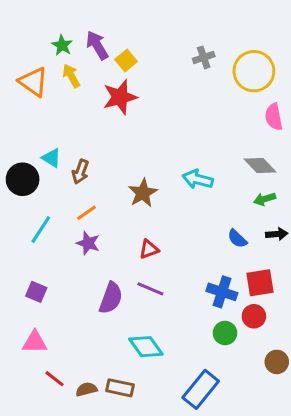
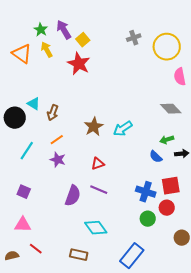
red star: (120, 97) -> (79, 64), turned -30
cyan arrow: (198, 179) -> (123, 129), moved, turned -48
green arrow: (265, 199) -> (167, 140), moved
brown semicircle: (86, 389) -> (12, 256), moved

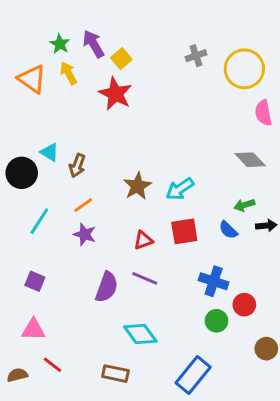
red square: (171, 186) -> (184, 231), moved

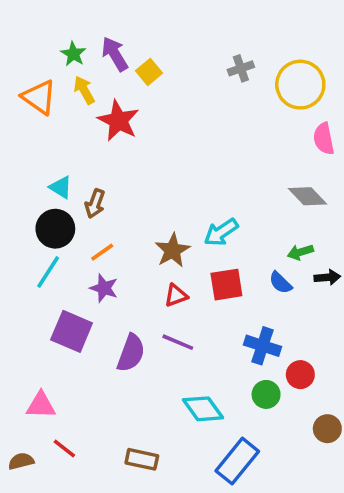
red star: (115, 94) -> (118, 121), moved
black circle: (22, 173) -> (55, 229), moved
brown star: (137, 186) -> (172, 250), moved
purple square: (35, 281) -> (72, 331), moved, size x1.6
cyan diamond: (140, 334) -> (203, 409), moved

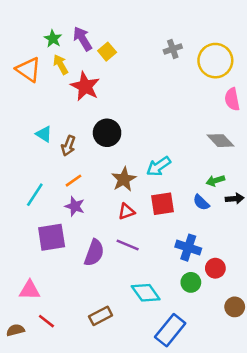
black circle: (55, 229) -> (107, 133), moved
purple square: (72, 331) -> (52, 237), turned -32
brown rectangle: (142, 459) -> (101, 316), moved, turned -40

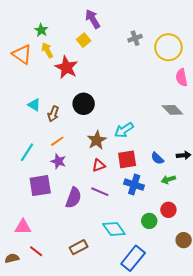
purple arrow: (83, 39) -> (93, 19), moved
green arrow: (215, 181) -> (168, 180), moved
blue cross: (188, 248) -> (134, 185), moved

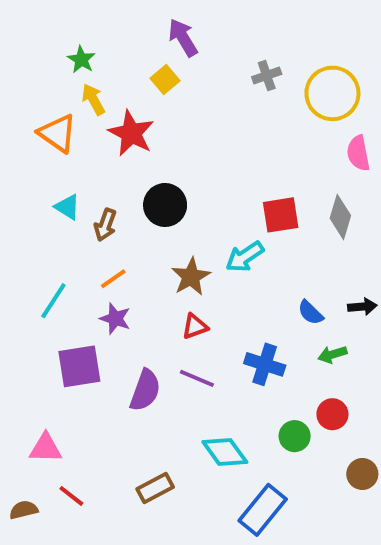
orange triangle: (22, 54) -> (57, 133), moved
gray diamond: (172, 110) -> (340, 217), turned 60
red square: (127, 159) -> (281, 215), moved

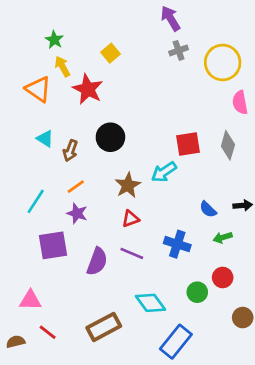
purple arrow: (183, 38) -> (171, 18), moved
brown rectangle: (155, 488) -> (104, 327), size x1.4

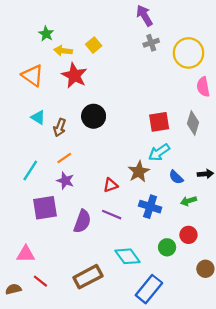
yellow arrow: (62, 66) -> (63, 51), moved, turned -54
cyan arrow: (164, 172) -> (159, 152), moved
brown star: (128, 185) -> (139, 172), moved

